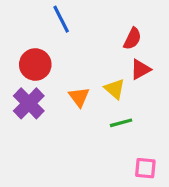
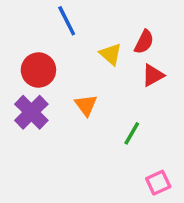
yellow triangle: (115, 89) -> (111, 54), moved
green line: (121, 123) -> (132, 133), turned -45
pink square: (145, 168) -> (158, 183), turned -30

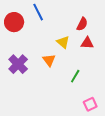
yellow triangle: (111, 54) -> (63, 42), moved
red circle: (38, 70) -> (14, 22), moved
red triangle: (153, 75) -> (87, 43), turned 32

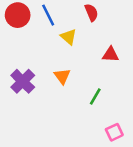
red circle: (14, 22) -> (18, 15), moved
red semicircle: (82, 24) -> (91, 13), moved, turned -48
yellow triangle: (63, 42) -> (69, 37), moved

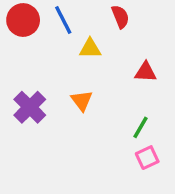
yellow triangle: (69, 37) -> (90, 49), turned -42
green line: (95, 97) -> (140, 127), moved
pink square: (114, 132) -> (147, 158), moved

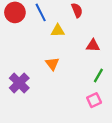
purple cross: (30, 107) -> (19, 83), moved
green line: (140, 127) -> (98, 76), moved

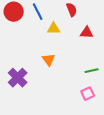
red triangle: (93, 46) -> (87, 33), moved
green line: (98, 76) -> (92, 71), turned 48

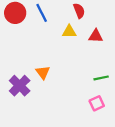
yellow triangle: (54, 29) -> (69, 32), moved
orange triangle: (49, 60) -> (43, 72), moved

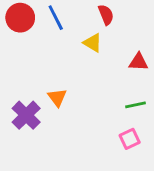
yellow triangle: (69, 32) -> (93, 43), turned 32
red triangle: (96, 36) -> (138, 62), moved

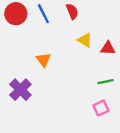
red semicircle: (106, 15) -> (72, 11), moved
yellow triangle: (93, 43) -> (85, 40), moved
orange triangle: (57, 97) -> (43, 60), moved

